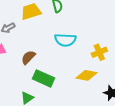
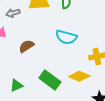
green rectangle: (43, 78) -> (50, 80), moved

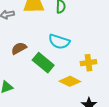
green rectangle: (50, 80) -> (43, 63), moved

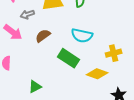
brown semicircle: (19, 48) -> (43, 36), moved

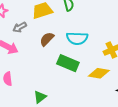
brown semicircle: (43, 36) -> (47, 39), moved

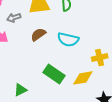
green rectangle: (68, 63) -> (54, 74), moved
yellow diamond: (99, 73) -> (83, 78), turned -30

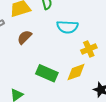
cyan semicircle: (68, 39) -> (67, 27), moved

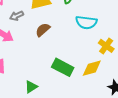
yellow cross: (89, 49) -> (106, 46), turned -35

